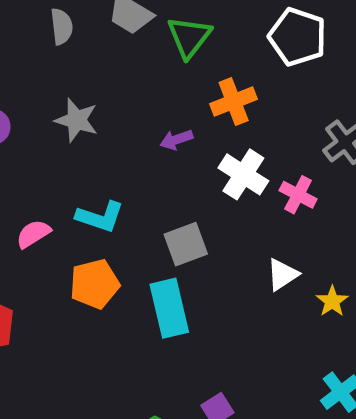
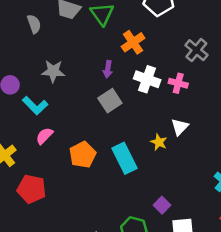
purple arrow: (176, 140) -> (108, 69), turned -49
cyan L-shape: (100, 217) -> (35, 106), moved, turned 40
gray square: (186, 244) -> (110, 101), moved
yellow star: (332, 301) -> (159, 142), moved

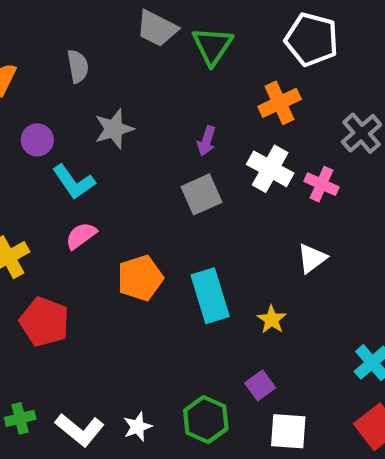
gray semicircle: (34, 24) -> (78, 66), moved
orange cross: (133, 42) -> (280, 103), moved
gray star: (53, 71) -> (114, 129), turned -30
yellow star: (159, 142) -> (272, 320), moved

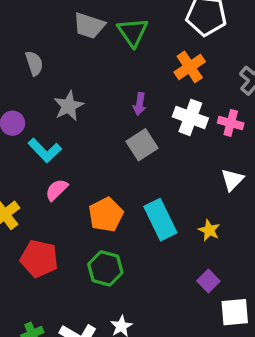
green hexagon: (206, 420) -> (105, 268), moved

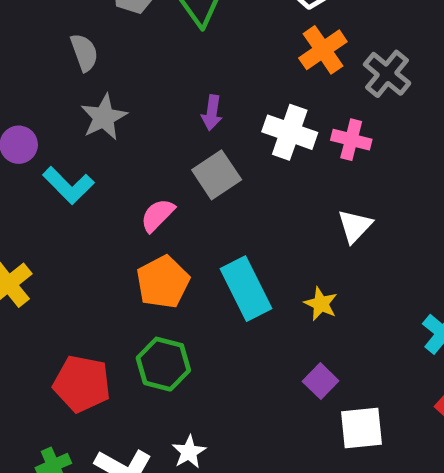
gray semicircle: (34, 63) -> (84, 53), moved
orange cross: (190, 67) -> (323, 50), moved
pink semicircle: (57, 190) -> (157, 215), moved
red pentagon: (39, 259) -> (82, 384), moved

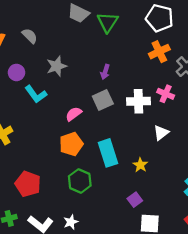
gray semicircle: (84, 53) -> (30, 36), moved, turned -35
white cross: (290, 132) -> (139, 101), moved, turned -30
green hexagon: (163, 364) -> (80, 181), moved

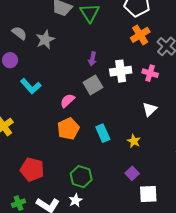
gray star: (57, 66) -> (45, 40), moved
purple circle: (16, 72) -> (10, 60), moved
white cross: (139, 101) -> (121, 71), moved
cyan rectangle: (108, 153) -> (103, 133), size x0.7
green hexagon: (80, 181) -> (81, 177), moved

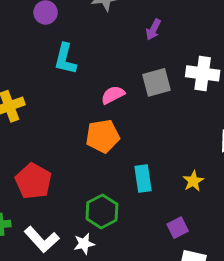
purple arrow: (92, 59) -> (153, 30), moved
cyan L-shape: (31, 86) -> (65, 59), turned 40
cyan rectangle: (103, 133) -> (143, 179), moved

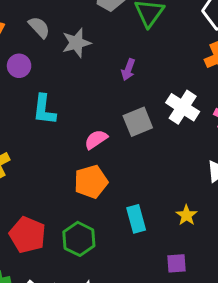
white cross: (203, 73) -> (183, 107), turned 32
green hexagon: (102, 211) -> (79, 239), moved
purple square: (178, 228) -> (177, 263), turned 30

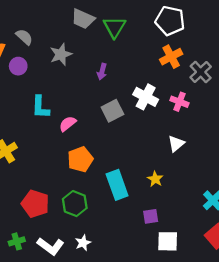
gray semicircle: (39, 27) -> (24, 37), moved
purple circle: (19, 66) -> (18, 66), moved
pink semicircle: (96, 139) -> (68, 124), moved
cyan rectangle: (136, 219) -> (117, 185), size x1.4

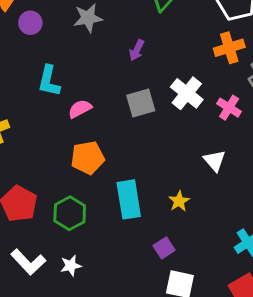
white triangle: (176, 144) -> (215, 161), turned -42
purple square: (151, 216) -> (164, 248), turned -35

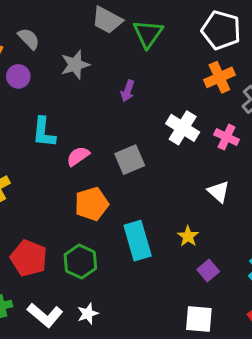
gray square: (141, 103) -> (130, 160), moved
purple square: (164, 248) -> (208, 271), moved

